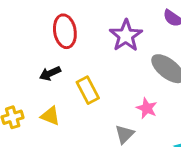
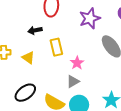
pink star: (147, 108) -> (77, 63), moved

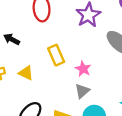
black arrow: (35, 30) -> (12, 39), moved, turned 48

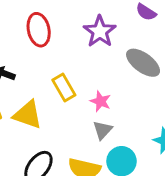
yellow triangle: (26, 73) -> (28, 115), size x1.5

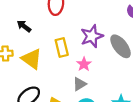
purple star: (100, 31) -> (92, 36), moved

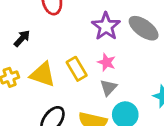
black arrow: (24, 26) -> (22, 38), turned 112
yellow rectangle: (62, 48) -> (77, 69), moved

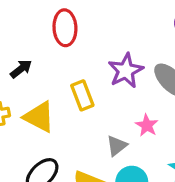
pink star: (107, 62) -> (147, 125), moved
yellow rectangle: (77, 69) -> (82, 95), moved

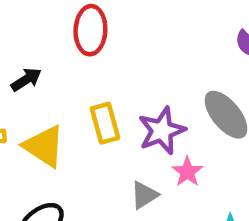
purple star: (126, 71) -> (162, 131), moved

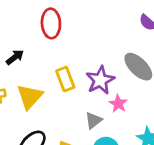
yellow triangle: (44, 146) -> (30, 97), turned 44

